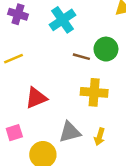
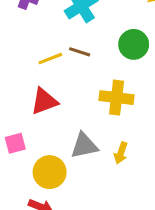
brown line: (81, 57) -> (80, 52), moved
yellow line: (14, 59) -> (50, 59), moved

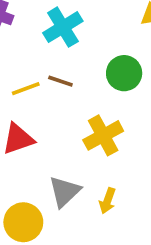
yellow cross: (117, 98) -> (103, 135), turned -36
gray triangle: (84, 146) -> (64, 192), turned -32

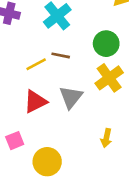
yellow cross: (103, 135) -> (109, 78), moved
gray triangle: (64, 192) -> (71, 97), moved

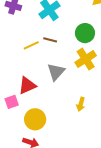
red triangle: (35, 102) -> (27, 85), moved

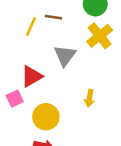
yellow line: (31, 45) -> (31, 26), turned -35
yellow arrow: (81, 104) -> (89, 98), moved

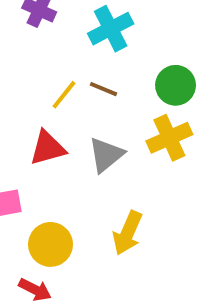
red triangle: (32, 76) -> (48, 148), moved
yellow arrow: (89, 98) -> (128, 233), size x1.5

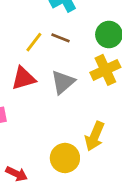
yellow arrow: (128, 233) -> (95, 136), moved
yellow circle: (51, 244) -> (65, 158), moved

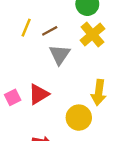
brown line: (60, 38) -> (50, 31), moved, turned -35
red triangle: (23, 78) -> (39, 94), moved

